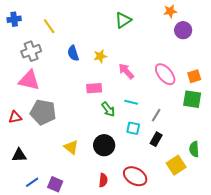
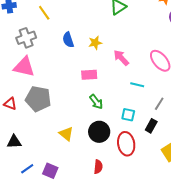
cyan line: (131, 102) -> (137, 85), moved
green arrow: (108, 109) -> (96, 102), moved
gray line: (156, 115) -> (159, 104), moved
red triangle: (15, 117) -> (10, 104), turned 32
red ellipse: (135, 176) -> (126, 144), moved, turned 50

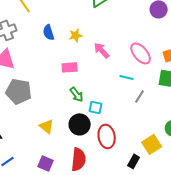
cyan line: (137, 85) -> (127, 77), moved
cyan square: (128, 115) -> (96, 107), moved
black rectangle: (151, 126) -> (134, 161), moved
red semicircle: (98, 167) -> (79, 159), size x1.6
purple square: (50, 171) -> (46, 163), moved

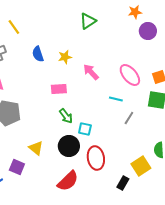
red semicircle: (79, 159) -> (68, 181), turned 40
purple square: (46, 163) -> (17, 167), moved

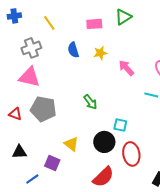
pink rectangle: (59, 89) -> (94, 24), moved
green arrow: (66, 116) -> (90, 102), moved

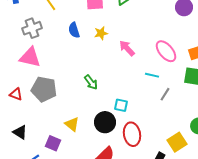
black triangle: (19, 152) -> (20, 132), turned 35

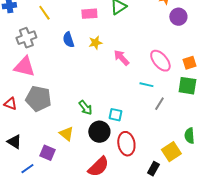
green arrow: (91, 82) -> (85, 108), moved

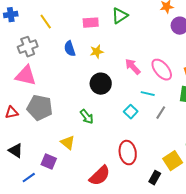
pink arrow: (121, 58) -> (133, 67), moved
red triangle: (10, 104) -> (12, 113), turned -32
cyan square: (115, 115) -> (131, 112), moved, turned 32
black circle: (99, 132) -> (101, 84), moved

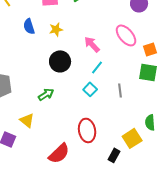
pink ellipse: (162, 70) -> (126, 35), moved
cyan line: (148, 94) -> (97, 67), moved, turned -64
gray line: (161, 113) -> (120, 90), turned -40
green arrow: (87, 117) -> (46, 94), turned -84

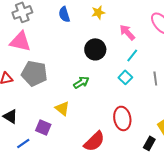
yellow star: (56, 29) -> (98, 12), moved

